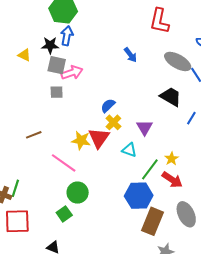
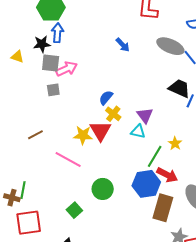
black trapezoid: (171, 97) -> (179, 88), moved
cyan triangle: (129, 150) -> (138, 132), moved
red arrow: (172, 180) -> (167, 175), moved
green circle: (78, 193) -> (103, 189), moved

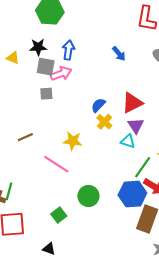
blue arrow: (57, 33) -> (68, 50), moved
red triangle: (100, 131) -> (132, 103), moved, turned 30

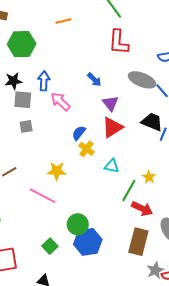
pink arrow: (61, 74) -> (60, 101), moved, turned -110
purple triangle: (136, 126) -> (110, 103), moved
blue hexagon: (132, 194) -> (88, 242), moved

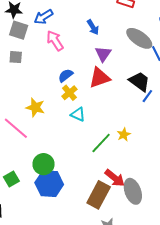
blue arrow: (44, 81) -> (44, 17), turned -138
cyan triangle: (112, 166) -> (78, 114), moved
red arrow: (142, 209) -> (115, 178), moved

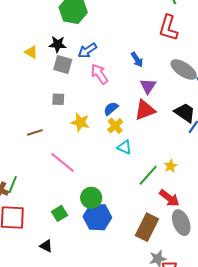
gray square: (16, 57) -> (58, 99), moved
yellow star: (35, 107) -> (80, 122), moved
red arrow: (115, 178) -> (169, 198), moved

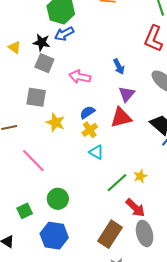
blue arrow: (87, 51) -> (64, 34), moved
pink arrow: (99, 74) -> (80, 77), turned -50
gray square: (58, 99) -> (36, 97), size x1.5
blue hexagon: (97, 217) -> (54, 236), moved

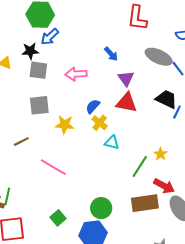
red triangle: (121, 117) -> (127, 103), turned 40
green circle: (58, 199) -> (101, 208), moved
brown rectangle: (110, 234) -> (145, 203), moved, turned 64

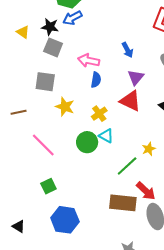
blue semicircle: (93, 106) -> (96, 80), moved, turned 133
yellow star: (161, 154) -> (149, 149), moved
green circle: (101, 208) -> (87, 142), moved
green square: (58, 218) -> (48, 186), moved

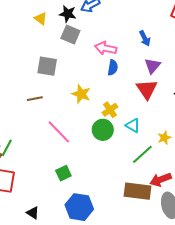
gray square: (45, 82) -> (47, 66), moved
red triangle: (130, 101) -> (147, 89), turned 30
yellow cross: (99, 114) -> (110, 110), moved
cyan triangle: (106, 136) -> (133, 126), moved
red arrow: (146, 191) -> (161, 180), turned 115

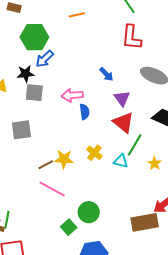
yellow star: (81, 94) -> (64, 159), moved
brown line: (35, 99) -> (46, 165), moved
green circle: (103, 130) -> (89, 212), moved
green line: (142, 154) -> (135, 145), moved

